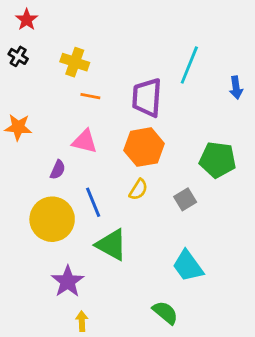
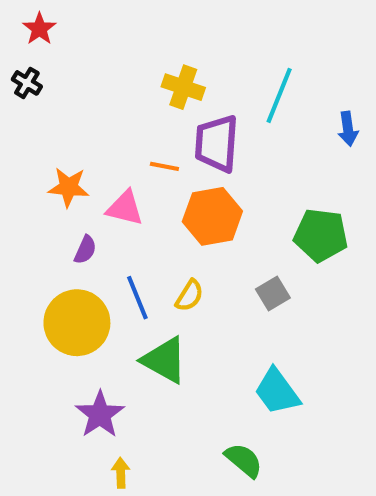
yellow cross: (75, 62) -> (183, 87), moved
orange line: (90, 96) -> (164, 166), moved
orange star: (18, 127) -> (69, 187), moved
yellow semicircle: (138, 189) -> (189, 296), moved

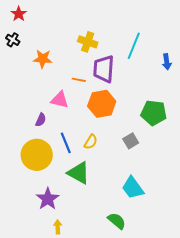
orange star: (69, 187) -> (43, 59), moved

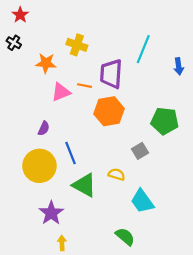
yellow cross: (88, 42) -> (77, 45), moved
pink triangle: (60, 100) -> (61, 92), moved, turned -36
yellow semicircle: (91, 142) -> (117, 174), moved, turned -105

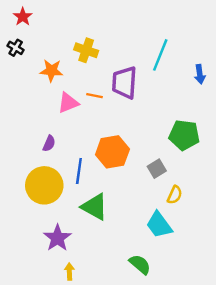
orange hexagon: (109, 111) -> (112, 152), moved
blue line: (70, 153) -> (79, 171), turned 30
yellow semicircle: (117, 174) -> (175, 195), moved, turned 98

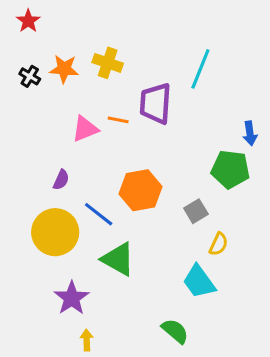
black cross: (16, 48) -> (30, 76), moved
orange star: (51, 71) -> (64, 69), moved
blue arrow: (200, 74) -> (250, 133), moved
blue line: (79, 171) -> (99, 214), turned -60

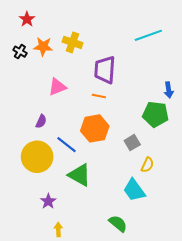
red star: (28, 21) -> (27, 19), moved
cyan line: (200, 69) -> (148, 35), moved, turned 48
orange line: (118, 120) -> (99, 96), moved
purple star: (72, 298) -> (48, 201), size x0.7

